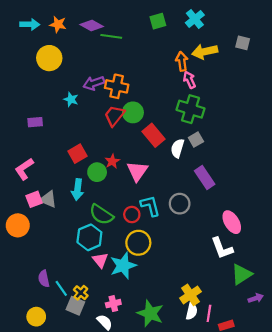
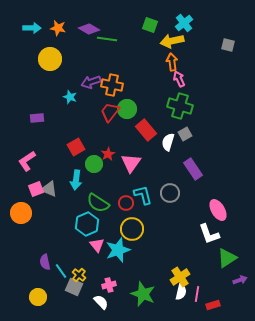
green square: (158, 21) -> (150, 25), turned 35
yellow arrow: (205, 52) -> (172, 41), moved

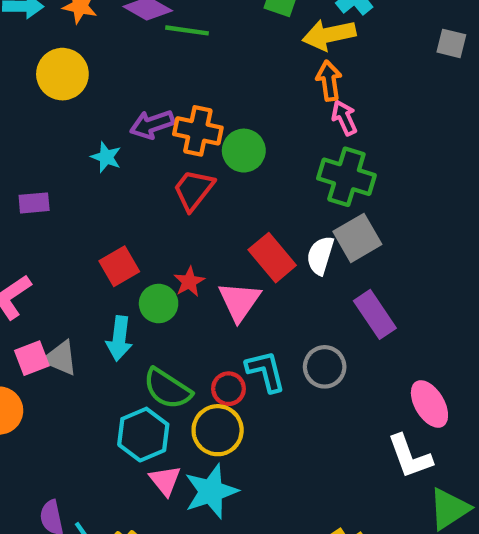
green circle: (127, 109) -> (244, 151), moved
red rectangle: (146, 130) -> (272, 258), moved
gray square: (185, 134) -> (357, 238), size x1.5
yellow circle: (132, 229) -> (218, 430), moved

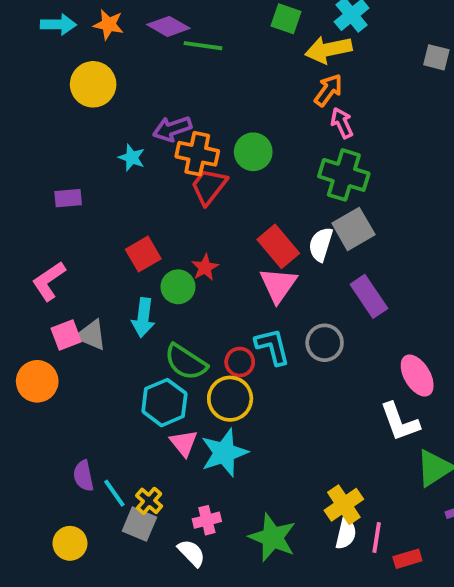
orange arrow: (329, 81) -> (328, 90), turned 44
orange cross: (198, 131) -> (197, 154), moved
pink triangle: (239, 301) -> (278, 285), moved

